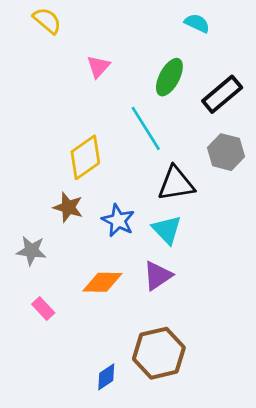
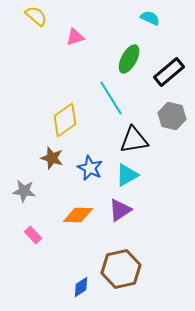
pink triangle: (98, 67) -> (75, 37), moved, turned 30
cyan triangle: (167, 230) -> (127, 175), turned 45

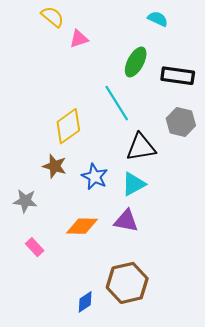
yellow semicircle: (36, 16) -> (53, 17), moved
black rectangle: (169, 72) -> (178, 76), turned 48
purple triangle: (120, 210) -> (126, 221), turned 45

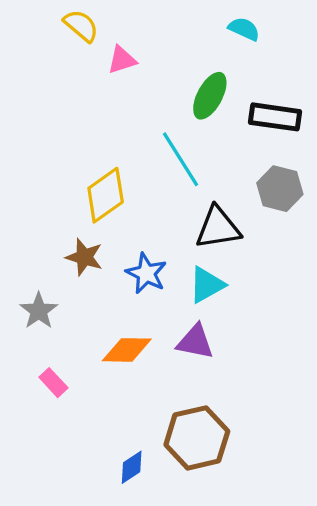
gray star: (25, 201) -> (39, 311), turned 30

